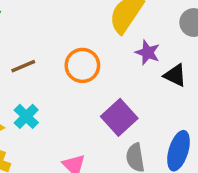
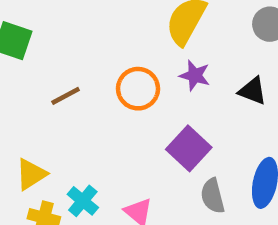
purple star: (148, 52) -> (195, 75), moved
cyan cross: (26, 116) -> (83, 201), moved

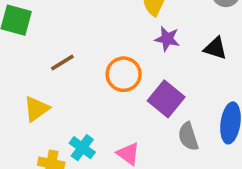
orange circle: (138, 89) -> (124, 74), moved
yellow triangle: (31, 174) -> (36, 109), moved

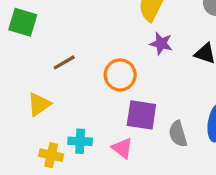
purple square: (166, 99) -> (141, 115), moved, turned -32
cyan cross: (82, 148) -> (80, 141), turned -35

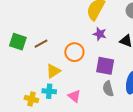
green square: (23, 22) -> (18, 42), moved
yellow triangle: (39, 104) -> (53, 71), moved
purple square: (141, 115) -> (105, 66), moved

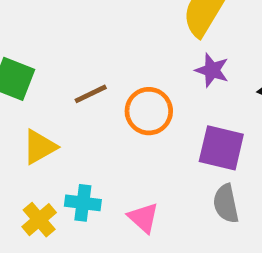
brown line: (41, 44) -> (91, 94), moved
yellow triangle: (53, 71) -> (40, 147), moved
yellow cross: (31, 99) -> (39, 220), turned 32

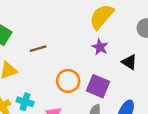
orange circle: (149, 111) -> (68, 81), moved

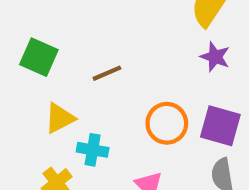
cyan cross: (25, 102) -> (93, 150), moved

